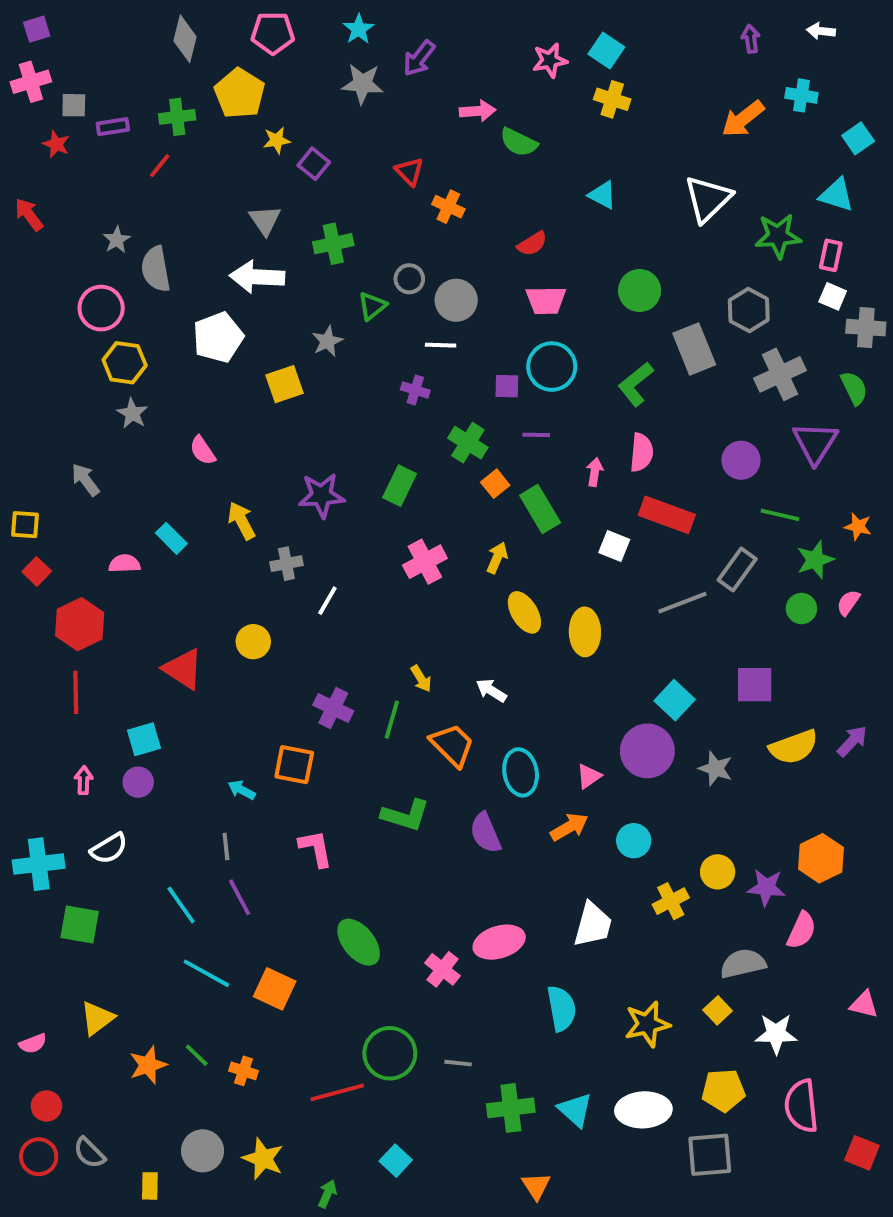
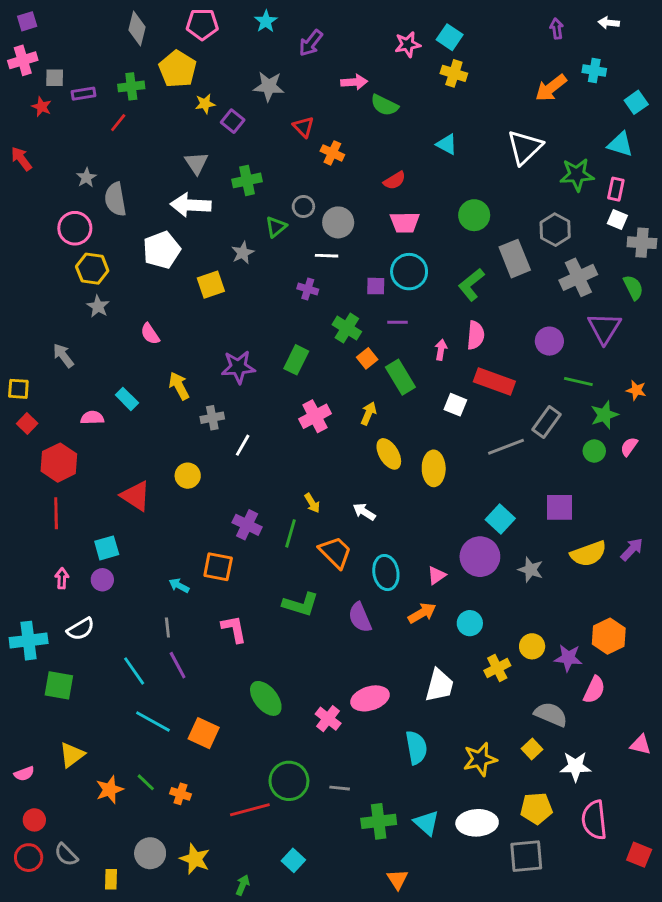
gray star: (363, 84) -> (269, 86), moved
gray semicircle: (743, 964) -> (551, 714), turned 36

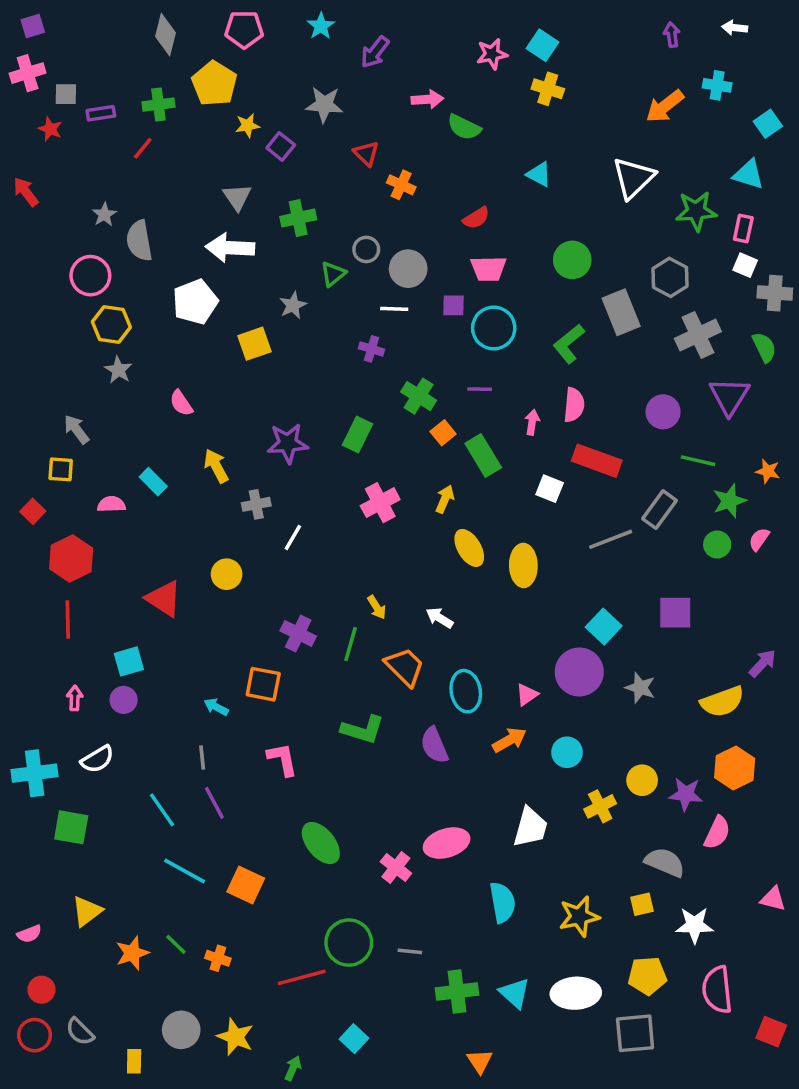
purple square: (376, 286) -> (454, 305), moved
yellow square: (18, 389) -> (61, 469), moved
yellow semicircle: (588, 554) -> (722, 702), moved
yellow square: (532, 749) -> (642, 904), turned 30

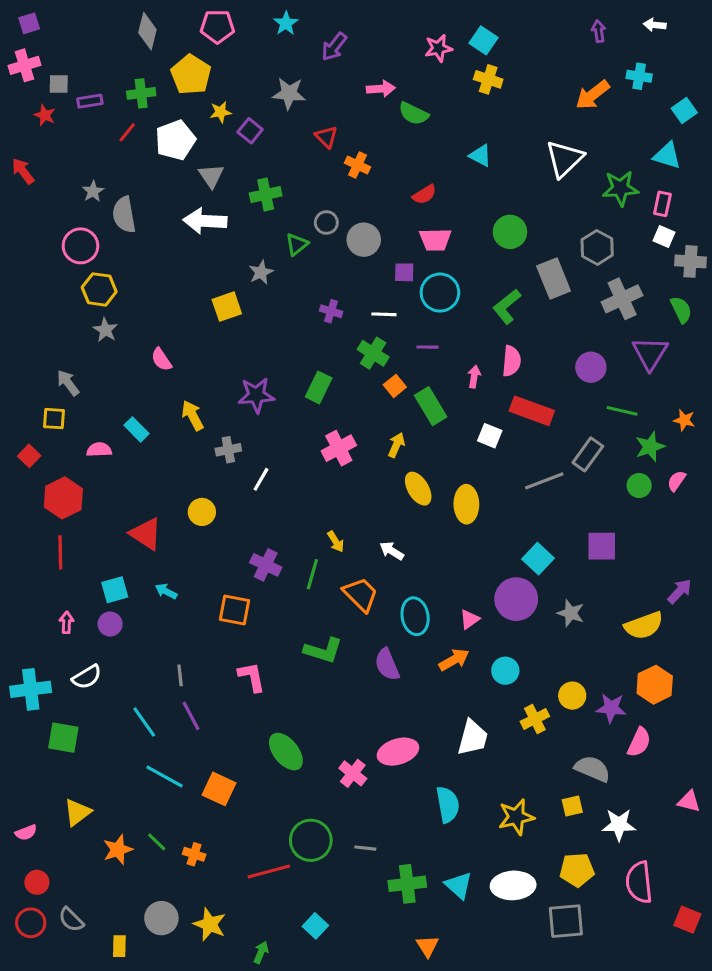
white pentagon: (195, 302) -> (175, 140), moved
white line: (394, 309) -> (384, 314), moved
cyan arrow: (216, 707) -> (166, 591), moved

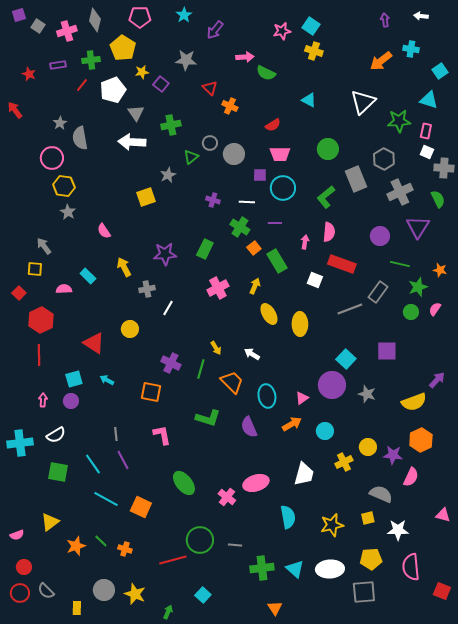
pink cross: (24, 65) -> (67, 31), moved
gray square: (59, 84) -> (38, 26), moved, turned 32
green square: (63, 738) -> (58, 472), moved

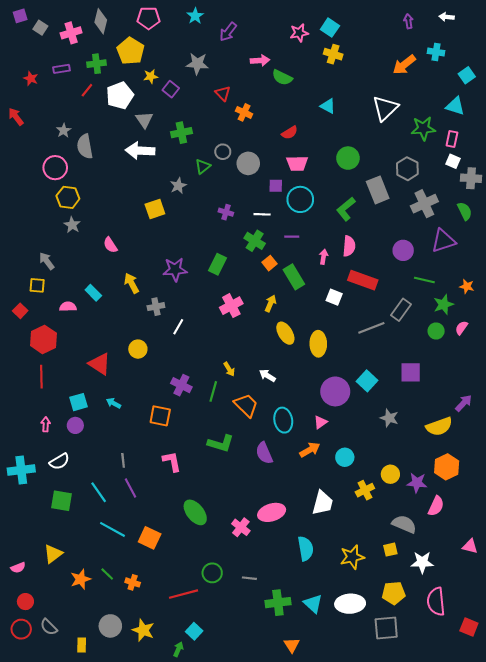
purple triangle: (418, 227) -> (443, 241), turned 40
purple circle: (332, 385) -> (335, 391), moved
green circle: (200, 540) -> (212, 573), size x0.7
cyan square: (203, 595) -> (194, 631), moved

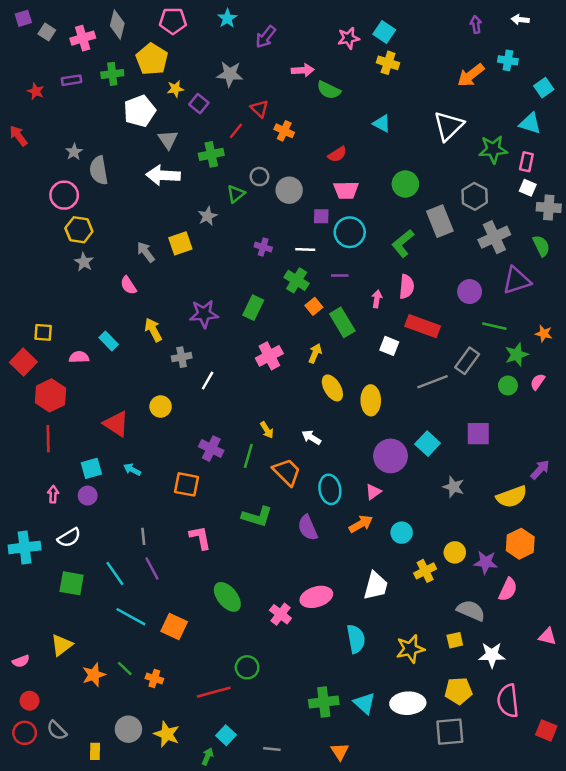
red line: (87, 90) -> (236, 131), moved
gray arrow: (47, 261) -> (146, 252), moved
red square: (20, 311) -> (23, 362), size x1.5
gray line: (249, 578) -> (272, 749), moved

